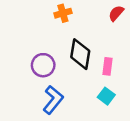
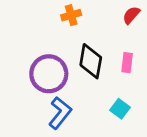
purple circle: (43, 65) -> (49, 74), size x1.4
pink rectangle: (107, 66) -> (127, 63), moved

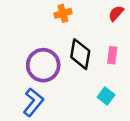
blue L-shape: (60, 113) -> (33, 102), moved

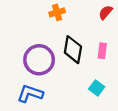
blue L-shape: (33, 102) -> (30, 94), turned -110

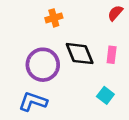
orange cross: (57, 12) -> (54, 18), moved
black diamond: (73, 50) -> (80, 54), turned -32

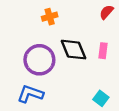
cyan square: (105, 95) -> (101, 98), moved

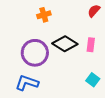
black diamond: (73, 50) -> (65, 44), turned -35
cyan square: (101, 98) -> (93, 80), moved

